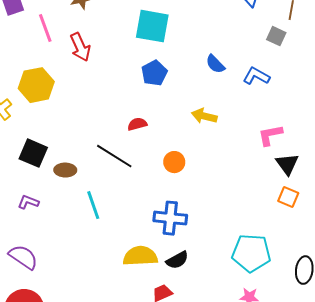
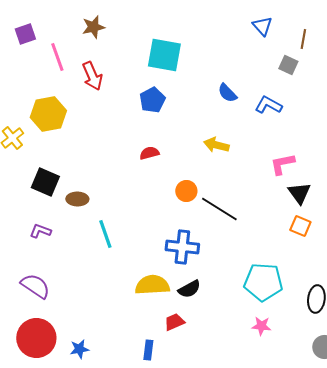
blue pentagon: (154, 73) -> (152, 100), moved
black line: (114, 156) -> (219, 209), moved

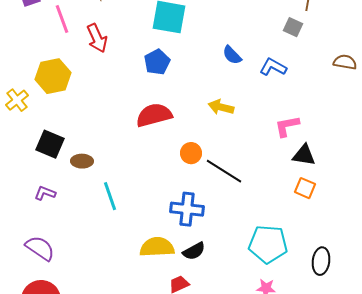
red semicircle: (149, 153) -> (154, 115), size x1.8
black triangle: (299, 193) -> (304, 155), turned -45

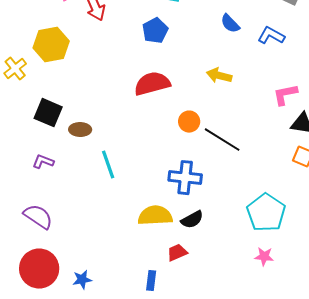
cyan pentagon: (268, 244) -> (266, 213), turned 30

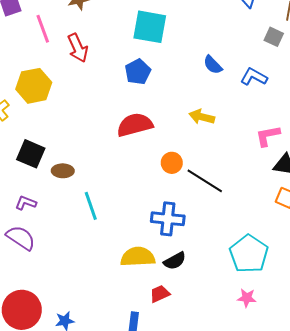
purple semicircle: (38, 217) -> (21, 238), moved

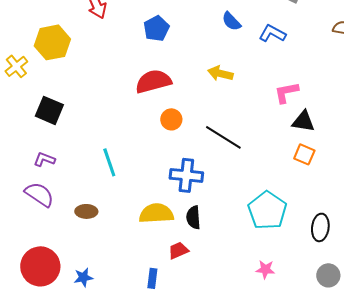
orange circle: (172, 163) -> (171, 119), moved
brown ellipse: (63, 171) -> (86, 211), moved
black semicircle: (175, 261) -> (193, 217), turned 115
pink star: (247, 298) -> (265, 269), moved

